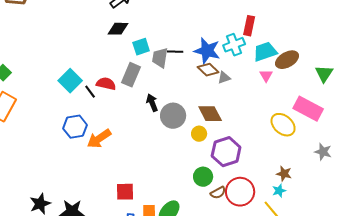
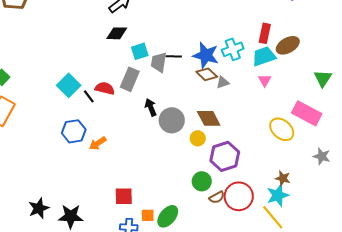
red rectangle: (249, 26) -> (265, 33), moved
brown ellipse: (287, 60) -> (288, 45), moved
orange arrow: (99, 139) -> (98, 143), size x0.7
cyan star: (279, 191) -> (278, 195), size x1.6

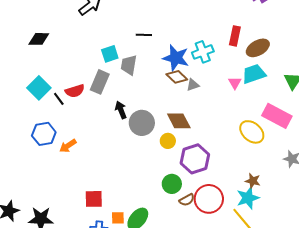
black diamond: (117, 33) -> (39, 39), moved
black line: (174, 56) -> (144, 35), moved
cyan trapezoid: (264, 56) -> (254, 74), moved
red semicircle: (105, 88) -> (75, 91), turned 150

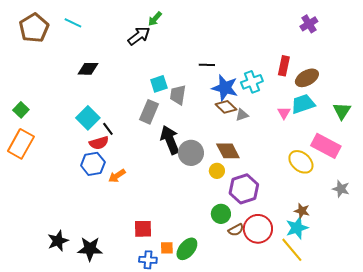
black line: (144, 35) -> (207, 65), moved
red semicircle: (75, 91) -> (99, 143), moved
black arrow: (121, 110) -> (170, 140), size x1.6

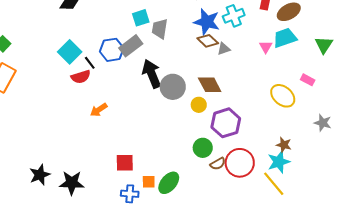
gray rectangle: (149, 112) -> (131, 46), turned 30
pink rectangle: (326, 146) -> (308, 80), size x0.5
blue hexagon: (93, 164) -> (112, 50), moved

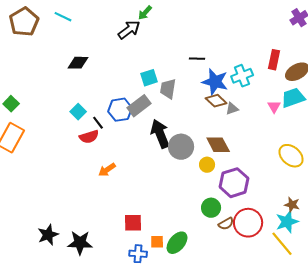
cyan square: (70, 52) -> (78, 112), size x0.7

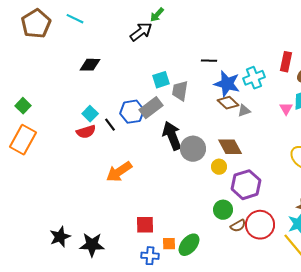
red semicircle: (89, 137) -> (86, 132), moved
orange arrow: (107, 170) -> (119, 172), size x1.5

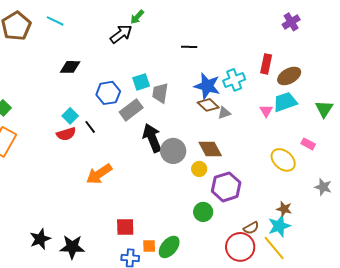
black line: (209, 61) -> (189, 47), moved
blue hexagon: (132, 112) -> (108, 93), moved
red circle: (260, 225) -> (240, 247), moved
brown semicircle: (238, 226) -> (251, 228), moved

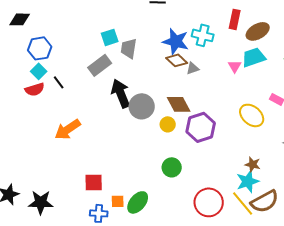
black diamond: (70, 67) -> (20, 19), moved
cyan cross: (234, 80) -> (203, 35), turned 35
blue hexagon: (108, 93) -> (40, 48), moved
purple hexagon: (226, 187) -> (201, 127), moved
brown semicircle: (251, 228) -> (265, 201), moved, size x1.8

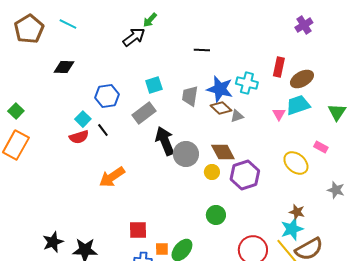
blue hexagon: (40, 48) -> (107, 96), moved
gray trapezoid: (129, 48) -> (190, 96), moved

